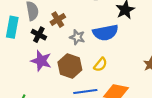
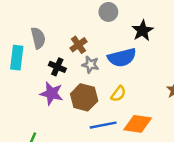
brown cross: (58, 20) -> (78, 45), moved
black cross: (39, 35) -> (57, 67), moved

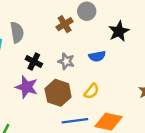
brown cross: (78, 45) -> (65, 24), moved
blue semicircle: (122, 58) -> (97, 56), size x0.6

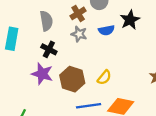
gray semicircle: (17, 32) -> (46, 21), moved
blue semicircle: (97, 56) -> (106, 30), moved
gray star: (66, 61) -> (79, 34), moved

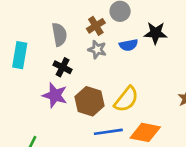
black star: (130, 20) -> (156, 33), turned 30
yellow semicircle: (104, 77) -> (126, 99), size x1.5

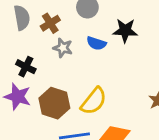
brown cross: (96, 26) -> (50, 23), moved
gray semicircle: (59, 34) -> (22, 18), moved
blue semicircle: (129, 45) -> (96, 43), turned 30

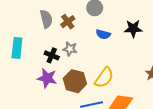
black star: (125, 31) -> (133, 29), moved
gray star: (63, 48) -> (70, 49), moved

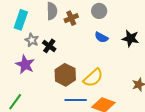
cyan rectangle: (17, 48) -> (21, 20), moved
gray star: (70, 49) -> (32, 40), moved
purple star: (47, 78) -> (25, 65), moved

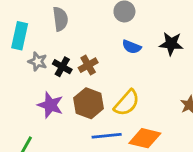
brown cross: (71, 18) -> (88, 65), moved
purple star: (25, 65) -> (50, 105), moved

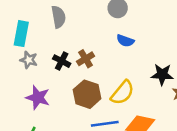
black star: (171, 44) -> (162, 75), moved
gray star: (38, 61) -> (29, 60), moved
purple star: (50, 105) -> (38, 97), moved

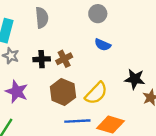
black cross: (62, 61) -> (42, 59), turned -35

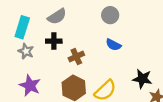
gray semicircle: (42, 18) -> (57, 16), turned 60
black cross: (42, 59) -> (54, 41), moved

